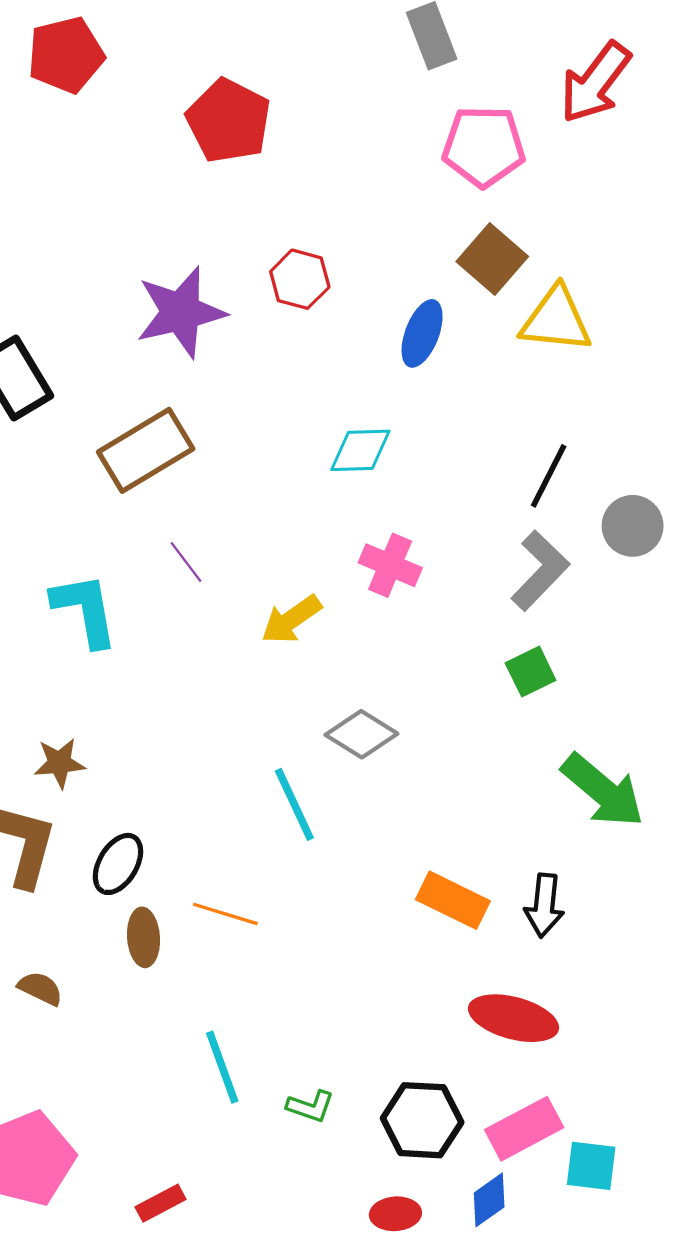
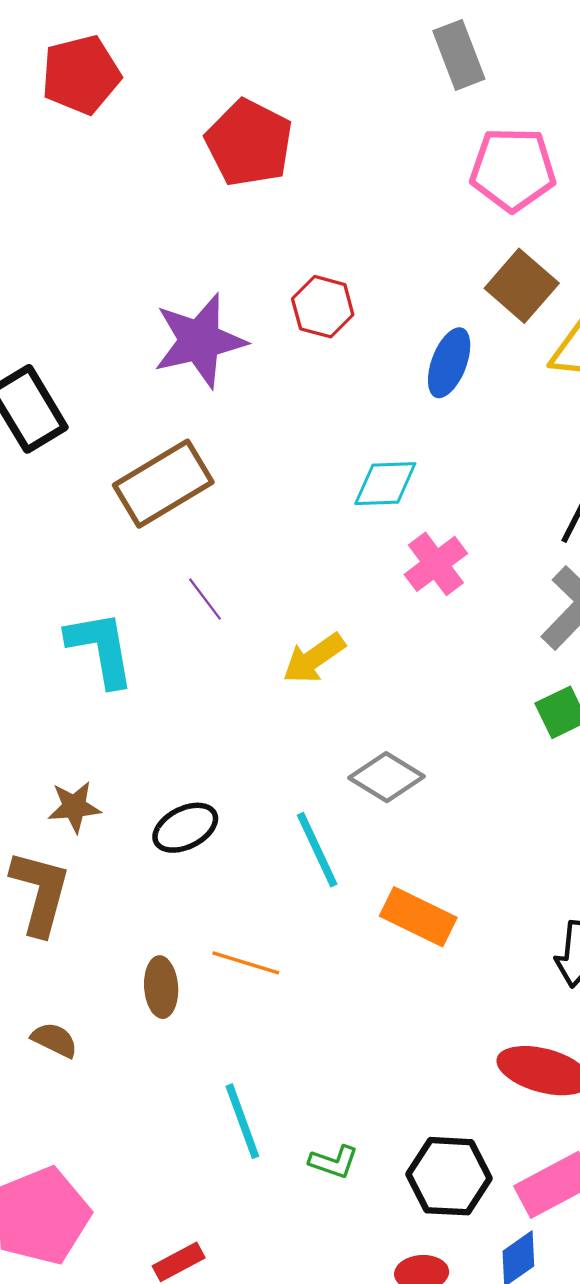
pink cross: (390, 565) -> (436, 564), moved, turned 30
black ellipse: (118, 864) -> (185, 828), moved, turned 32
orange rectangle: (453, 900) -> (418, 917), moved

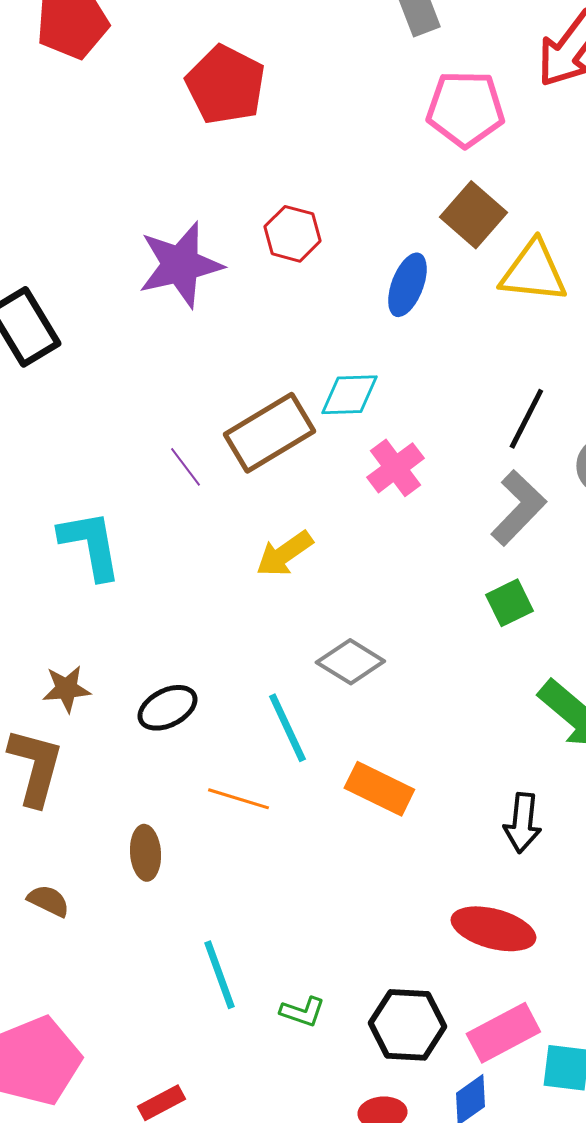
brown rectangle: (163, 484) -> (269, 433), moved
purple line: (205, 599) -> (185, 467), moved
orange line: (246, 963) -> (238, 799), moved

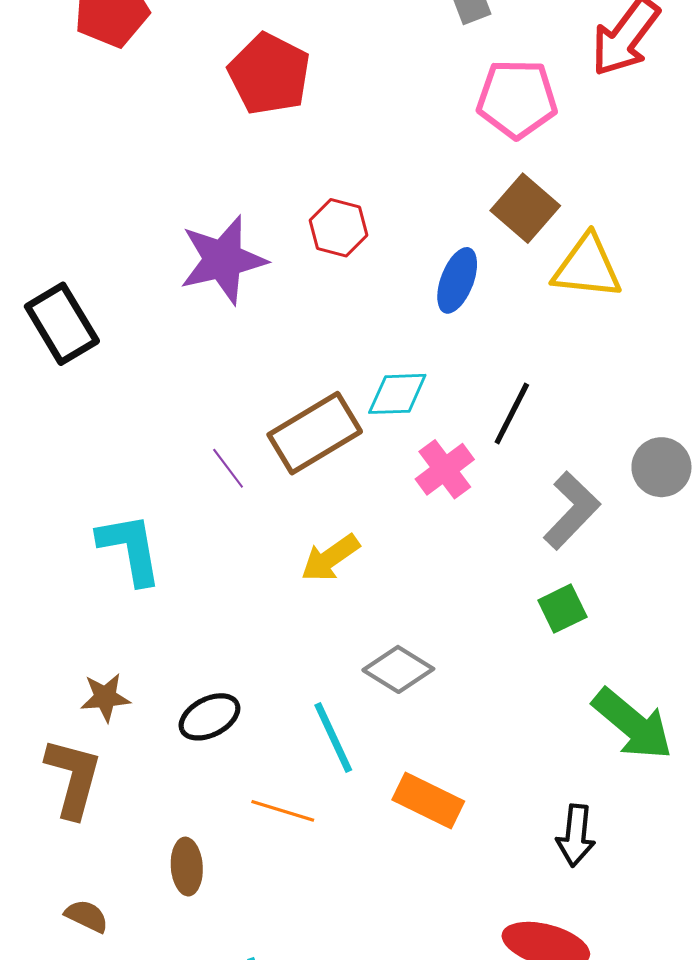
black line: (526, 419) -> (512, 414), moved

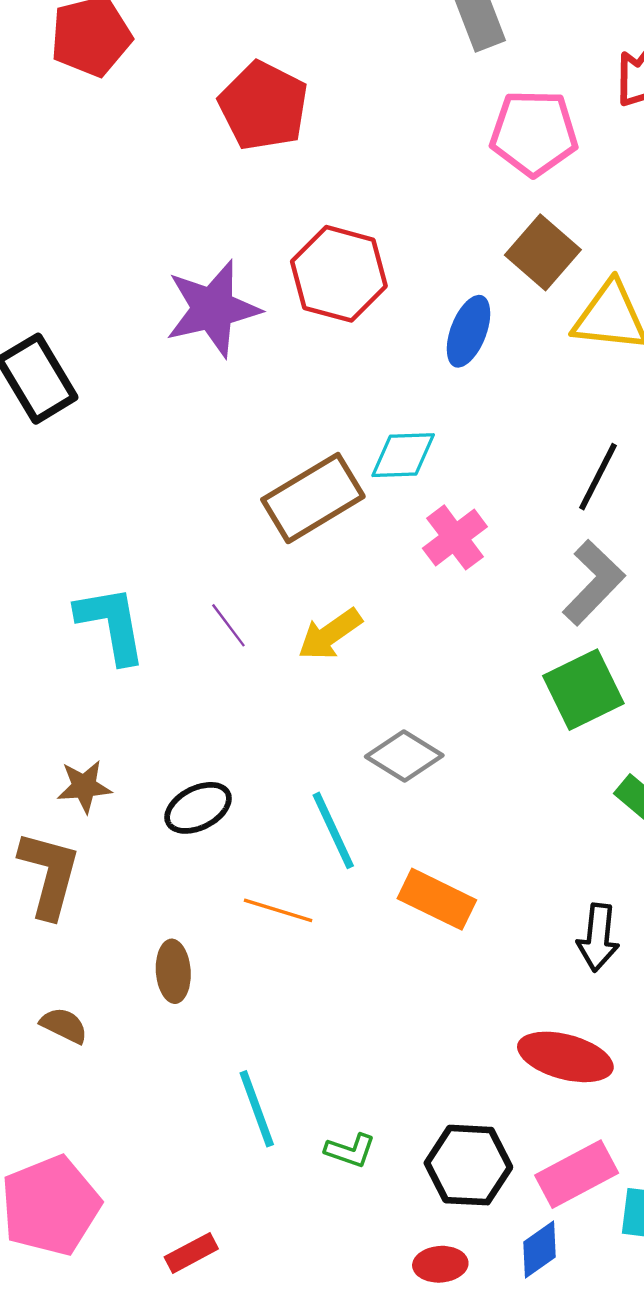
red hexagon: (338, 228) -> (339, 274), size x1.5
black line: (512, 414) -> (598, 477), moved
purple line: (228, 468) -> (228, 625), moved
green square: (562, 609) -> (583, 690), size x1.5

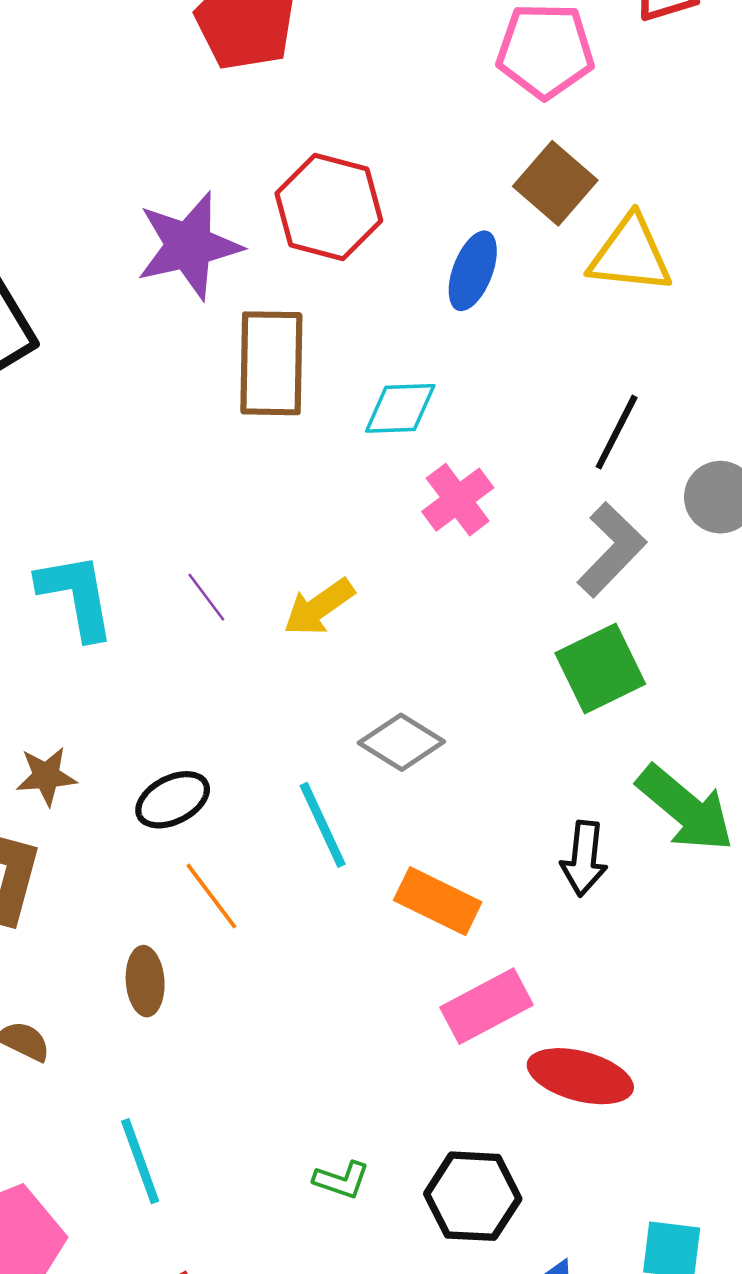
brown rectangle: (313, 498) -> (271, 363), moved, turned -58
orange line: (278, 910) -> (211, 896), moved, turned 36
black arrow: (598, 937) -> (584, 859), moved
cyan line: (257, 1109) -> (140, 1161), moved
pink rectangle: (577, 1174) -> (486, 1006), moved

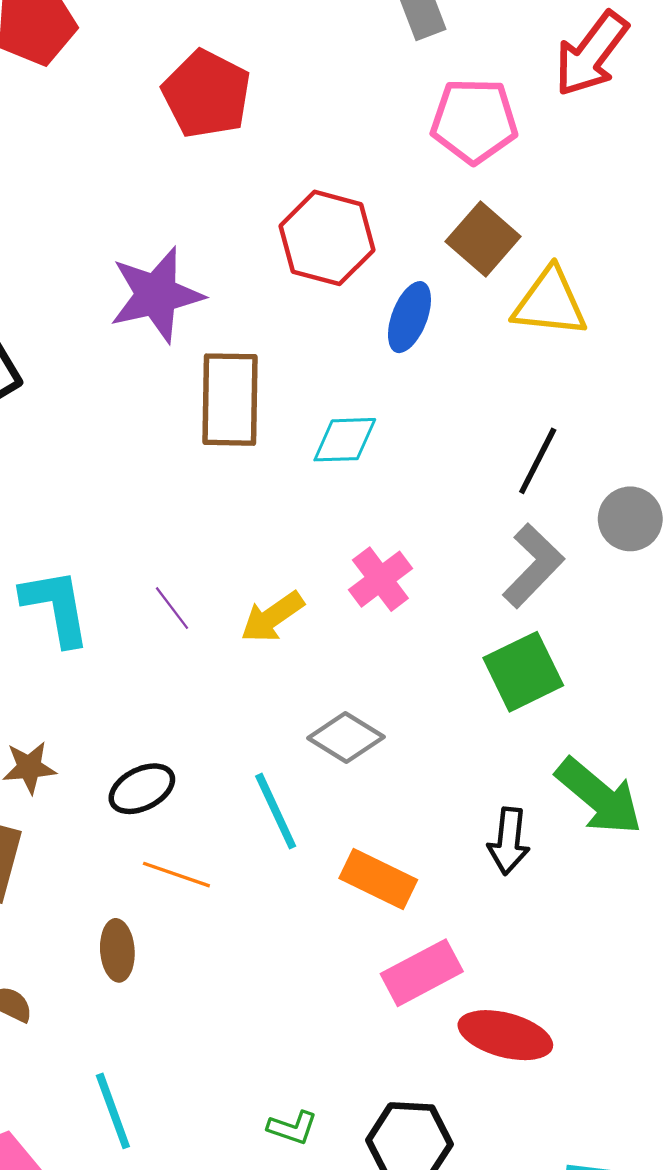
red hexagon: (329, 207) -> (327, 238), moved
pink cross: (458, 500) -> (380, 579), moved
orange line: (211, 896) -> (176, 875), turned -34

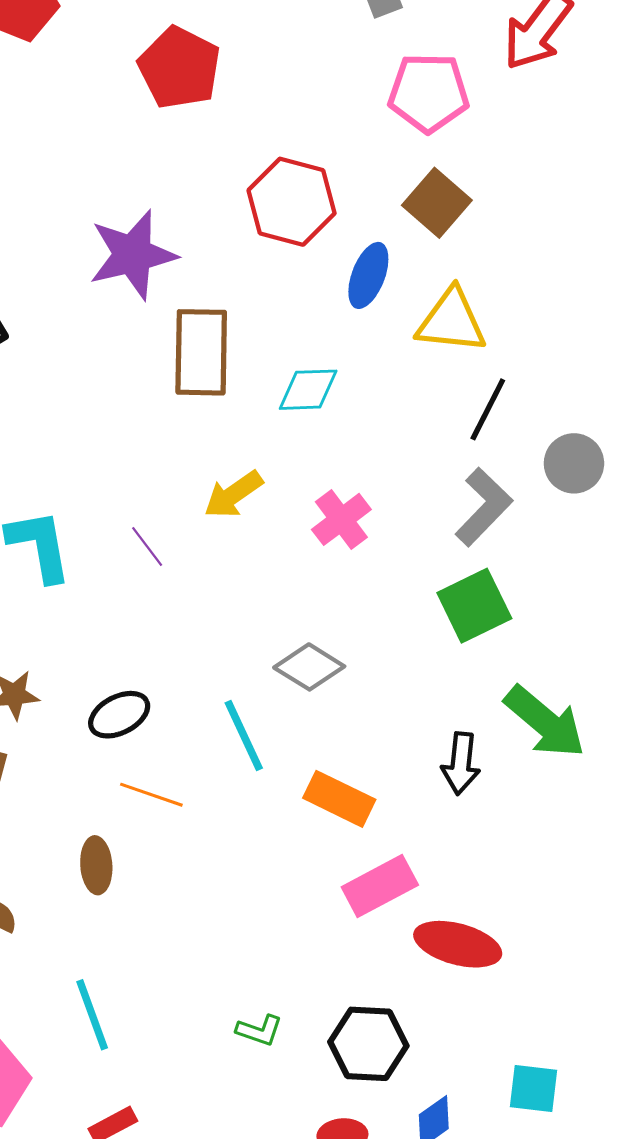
yellow triangle: (550, 303) -> (451, 321), moved
yellow arrow: (272, 617) -> (233, 495), moved

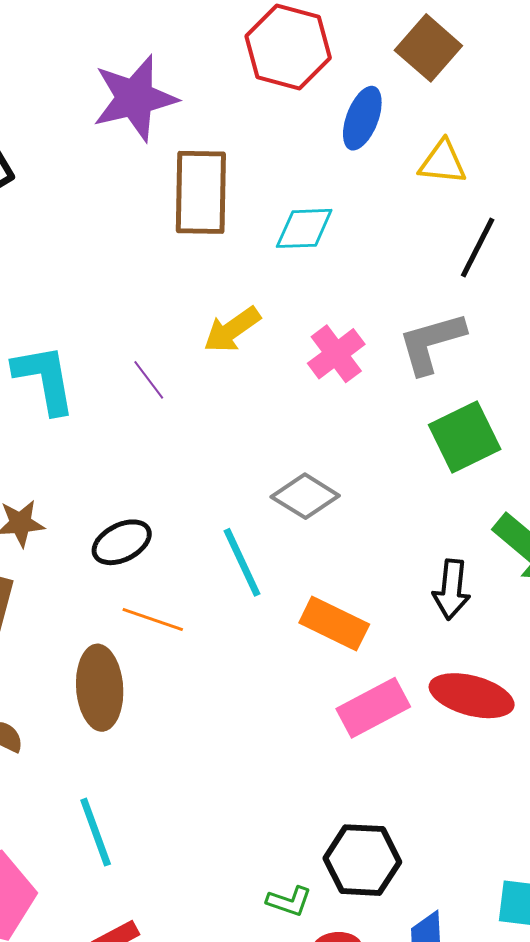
yellow triangle: (451, 321) -> (443, 162), size x0.7
gray L-shape: (484, 507) -> (431, 343), moved, turned -150
brown ellipse: (96, 865) -> (100, 688), size x1.5
red ellipse: (458, 944) -> (472, 696), moved
green L-shape: (259, 1030) -> (289, 901), moved

